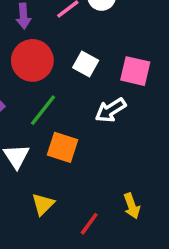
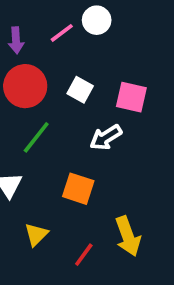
orange square: (63, 147) -> (78, 189), moved
yellow arrow: (132, 206) -> (128, 236), size x1.5

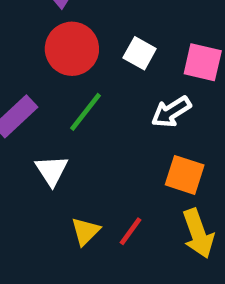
orange square: (78, 189) -> (185, 175), moved
red line: (84, 255) -> (131, 231), moved

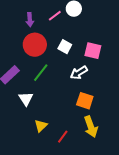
red line: (131, 231) -> (63, 137), moved

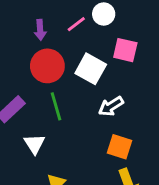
white square: (65, 47) -> (91, 69), size x1.5
pink square: (93, 51) -> (125, 50), moved
green line: (41, 73) -> (56, 106), turned -54

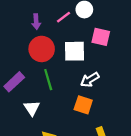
white square: (91, 69) -> (74, 51), turned -30
orange square: (120, 147) -> (83, 105), moved

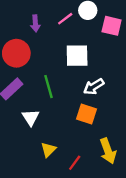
pink square: (101, 37) -> (112, 26), moved
red circle: (42, 49) -> (16, 53), moved

